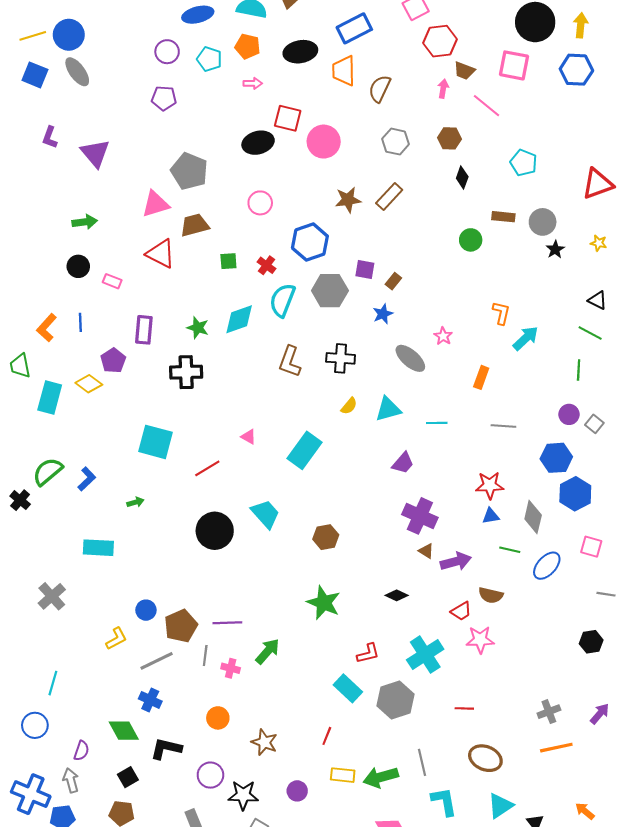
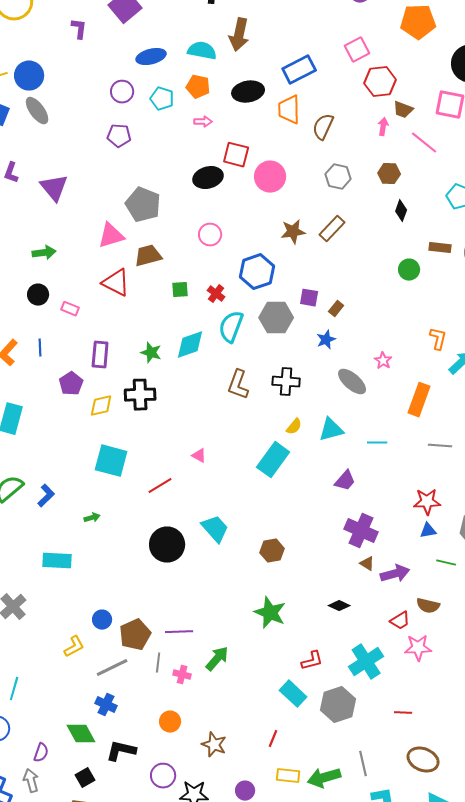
orange rectangle: (481, 377) -> (419, 400), size x1.5
yellow diamond: (89, 384) -> (101, 406), moved, turned -50
cyan rectangle: (305, 450) -> (273, 460), moved

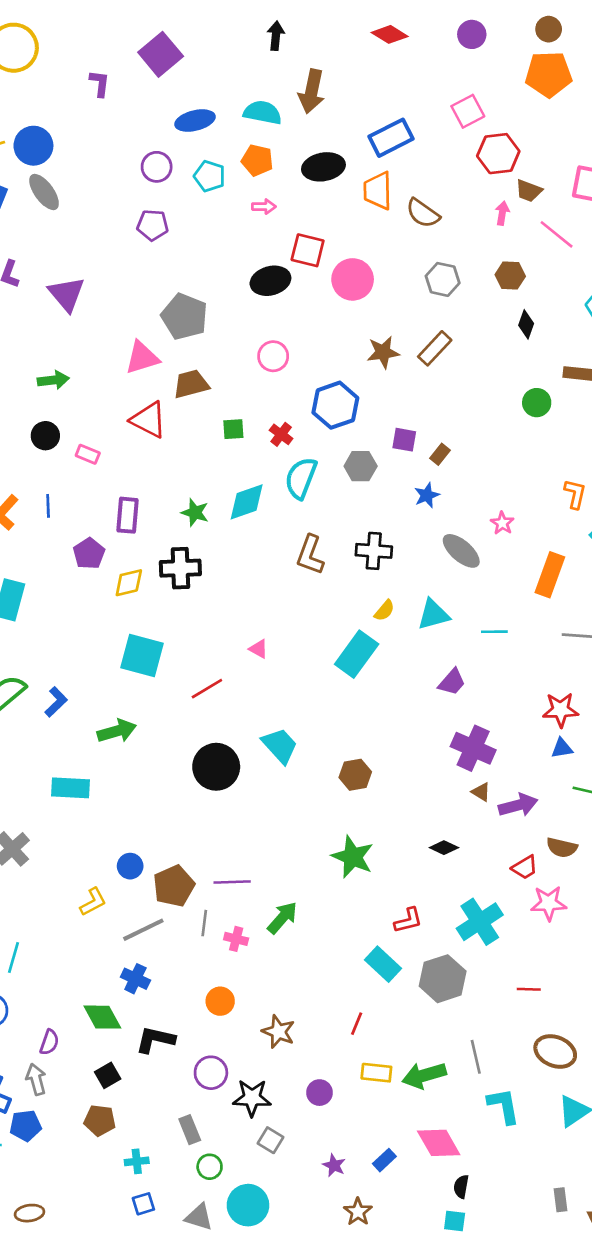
brown semicircle: (323, 127) -> (423, 213), turned -80
gray hexagon: (276, 318) -> (361, 466), size x0.7
green arrow: (92, 518) -> (117, 731), size x1.8

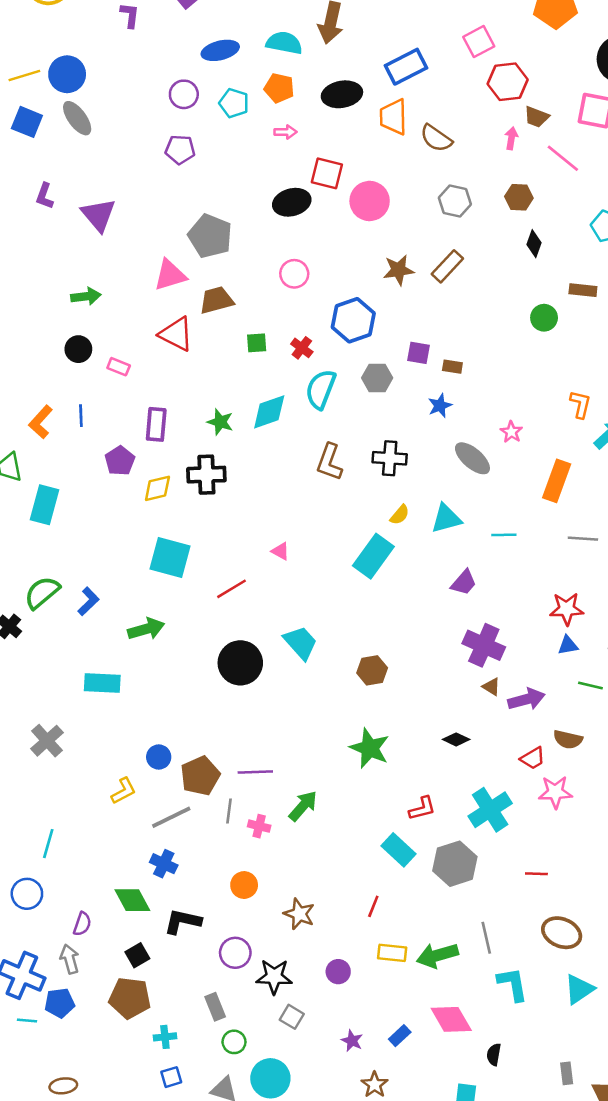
brown rectangle: (440, 454) -> (452, 367), turned 60
brown pentagon: (100, 1120) -> (130, 998), size x1.4
black semicircle: (461, 1187) -> (494, 1054), moved

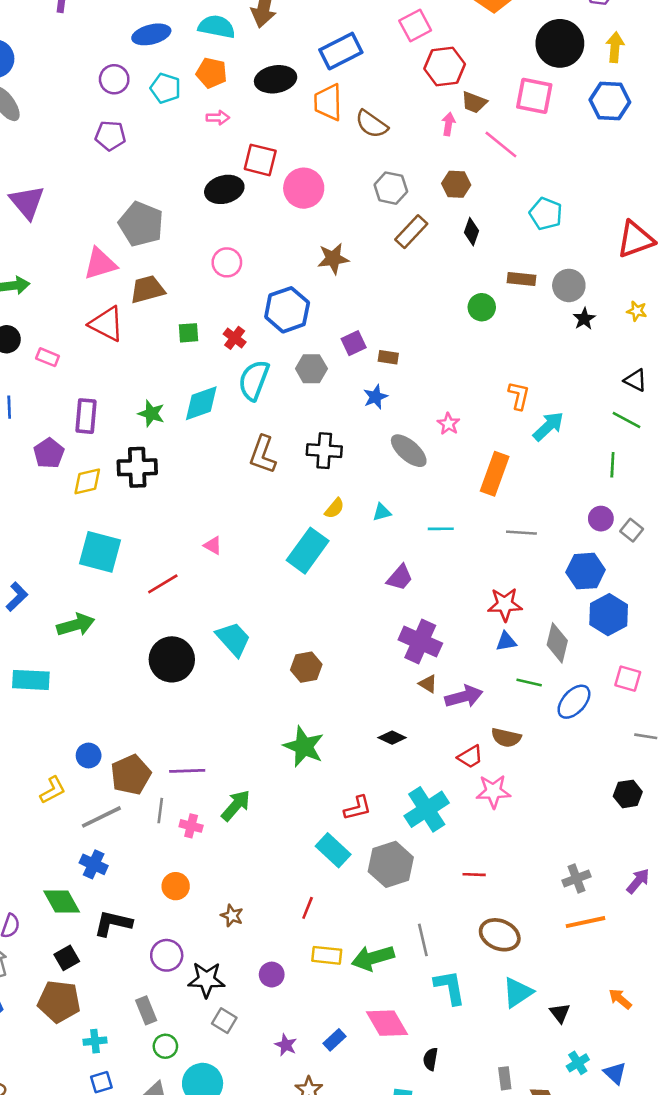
brown rectangle: (447, 266) -> (411, 232), moved
purple square: (419, 353) -> (354, 343), turned -35
cyan triangle: (446, 519) -> (382, 512), size x0.6
brown star: (299, 914) -> (232, 916), size x0.7

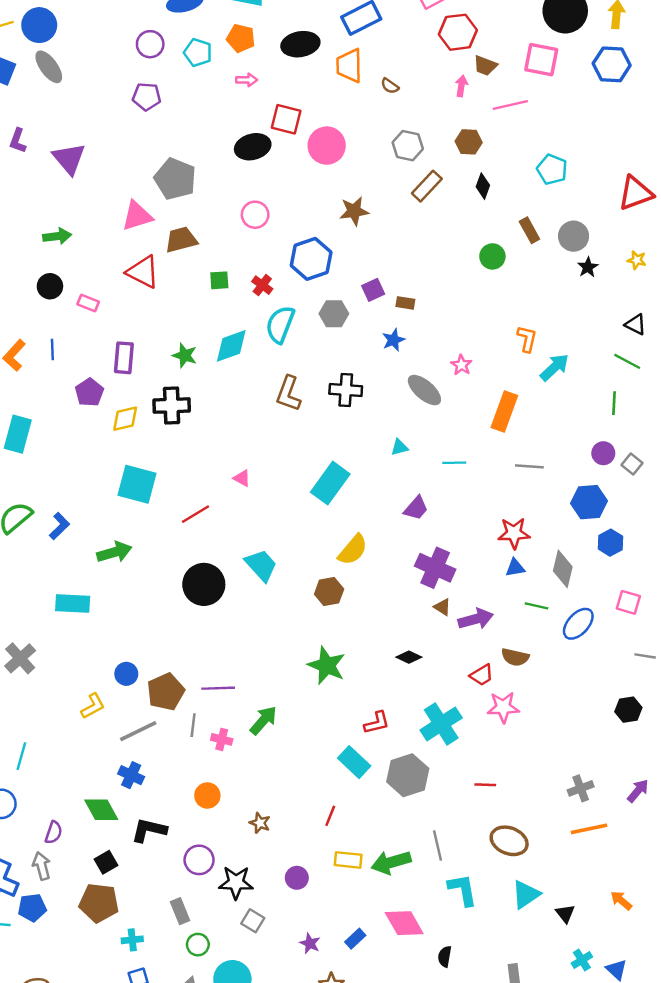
brown semicircle: (372, 124) -> (390, 86), size x0.6
pink line: (501, 145) -> (510, 105), turned -52
brown rectangle: (521, 279) -> (529, 230), turned 55
yellow semicircle: (334, 508) -> (353, 550), moved, size x1.6
blue hexagon: (609, 615) -> (610, 543), size x0.7

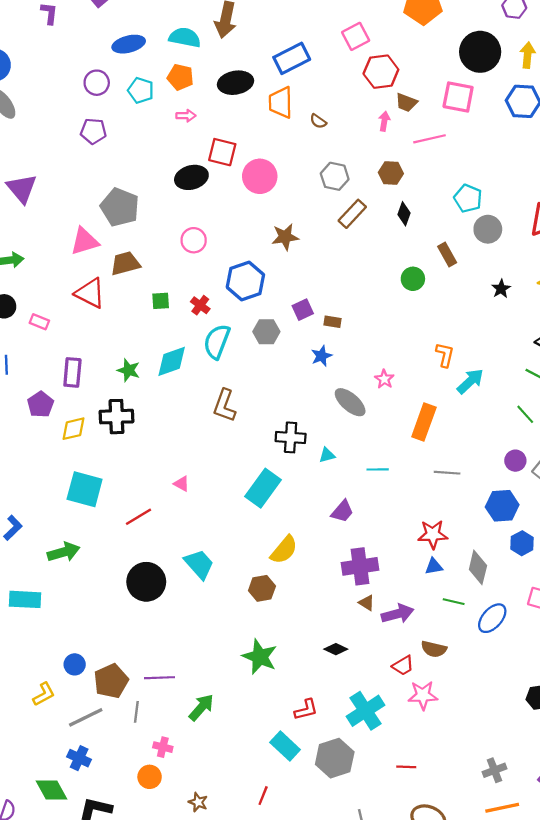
gray circle: (574, 236) -> (488, 229), moved
black cross: (346, 390) -> (291, 437), moved
green line: (614, 403) -> (525, 414), turned -45
purple cross: (435, 568) -> (360, 566), turned -32
pink cross: (222, 739) -> (163, 747), moved

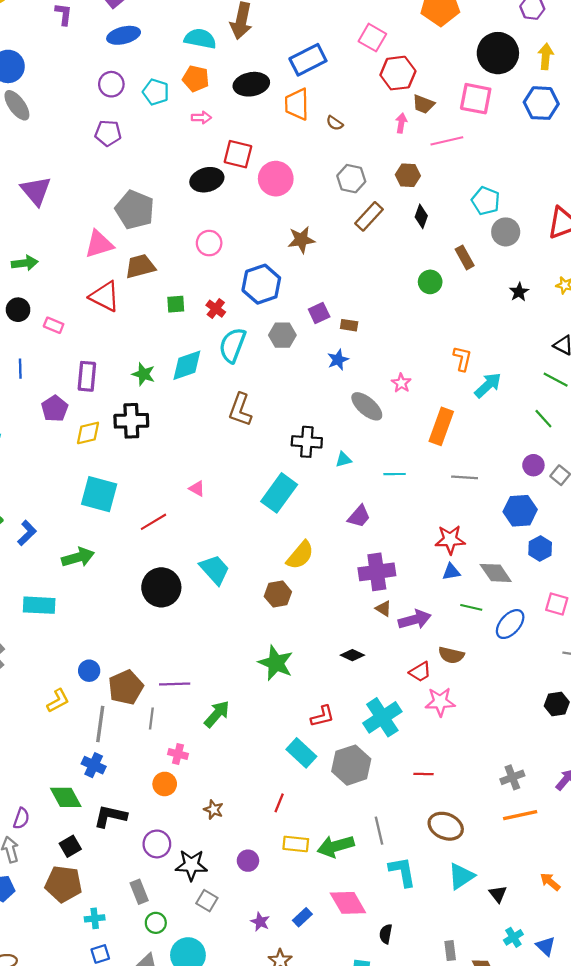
pink square: (356, 36) -> (372, 38), turned -32
blue ellipse: (129, 44) -> (124, 35), moved
gray diamond: (478, 567) -> (496, 573), turned -48
gray line: (86, 717) -> (100, 724), turned -56

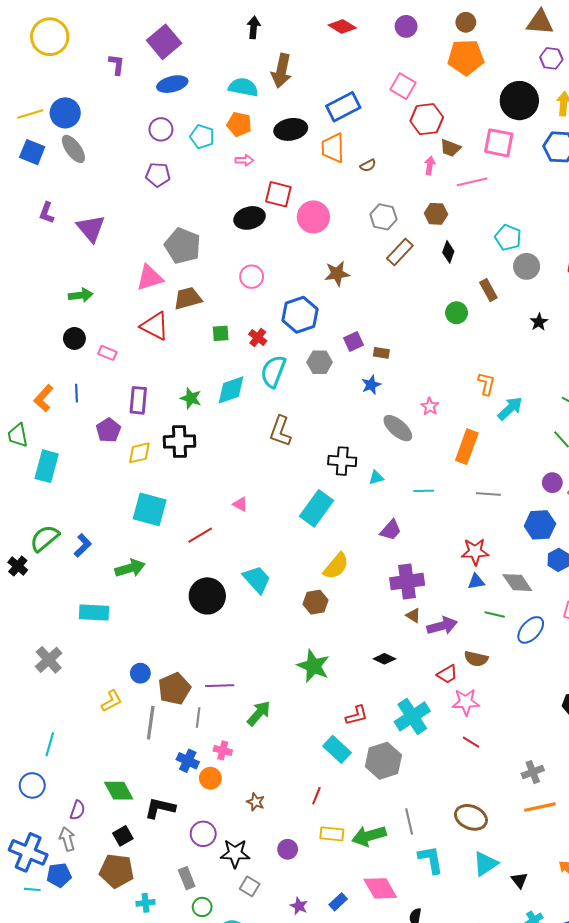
brown semicircle: (335, 123) -> (368, 165), turned -63
blue cross: (94, 765) -> (188, 761), moved
red line: (423, 774) -> (471, 742), moved, turned 30

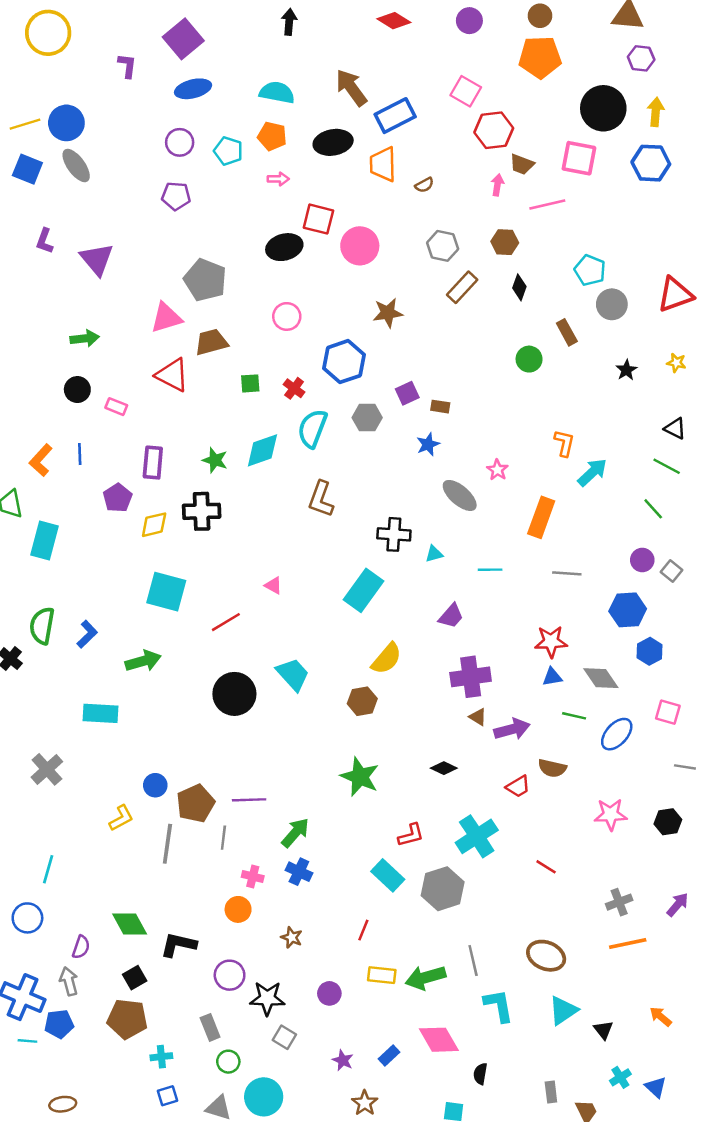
brown arrow: (281, 71) -> (351, 88), moved, turned 132
green semicircle: (45, 538) -> (42, 626), turned -40
pink star: (466, 702) -> (611, 814), moved
blue cross: (188, 761) -> (299, 872), moved

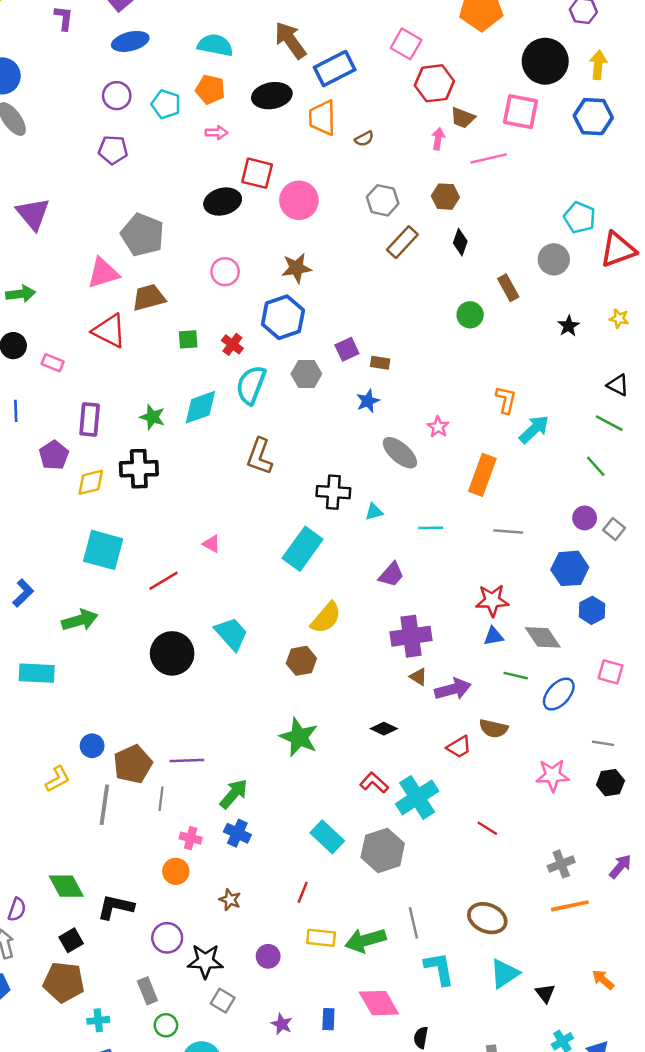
cyan pentagon: (590, 270) -> (580, 218), moved
brown star: (388, 313) -> (296, 268), moved
gray line: (685, 767) -> (603, 743), moved
red L-shape: (411, 835) -> (374, 783), moved, turned -124
blue rectangle: (389, 1055) -> (328, 1019), turned -45

